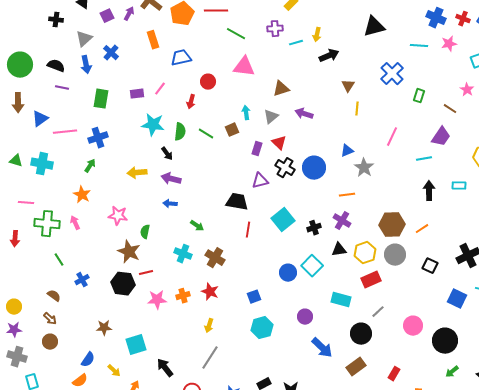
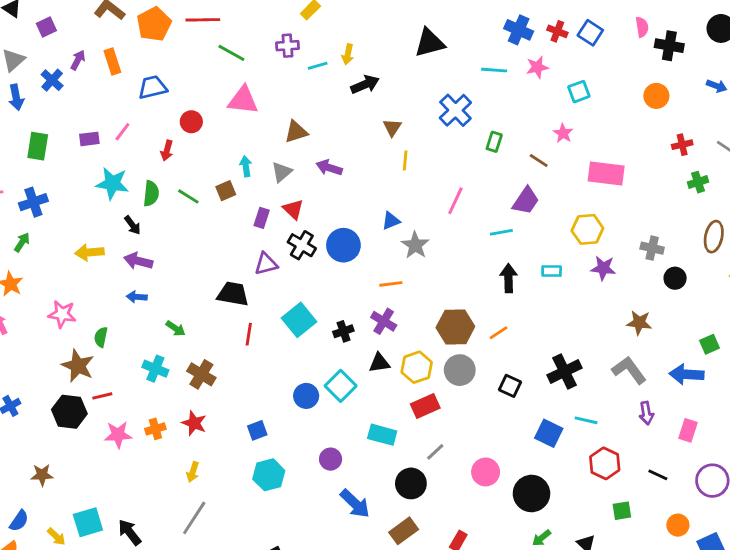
purple arrow: (129, 14) -> (78, 60), moved
cyan square: (136, 345) -> (88, 522), moved

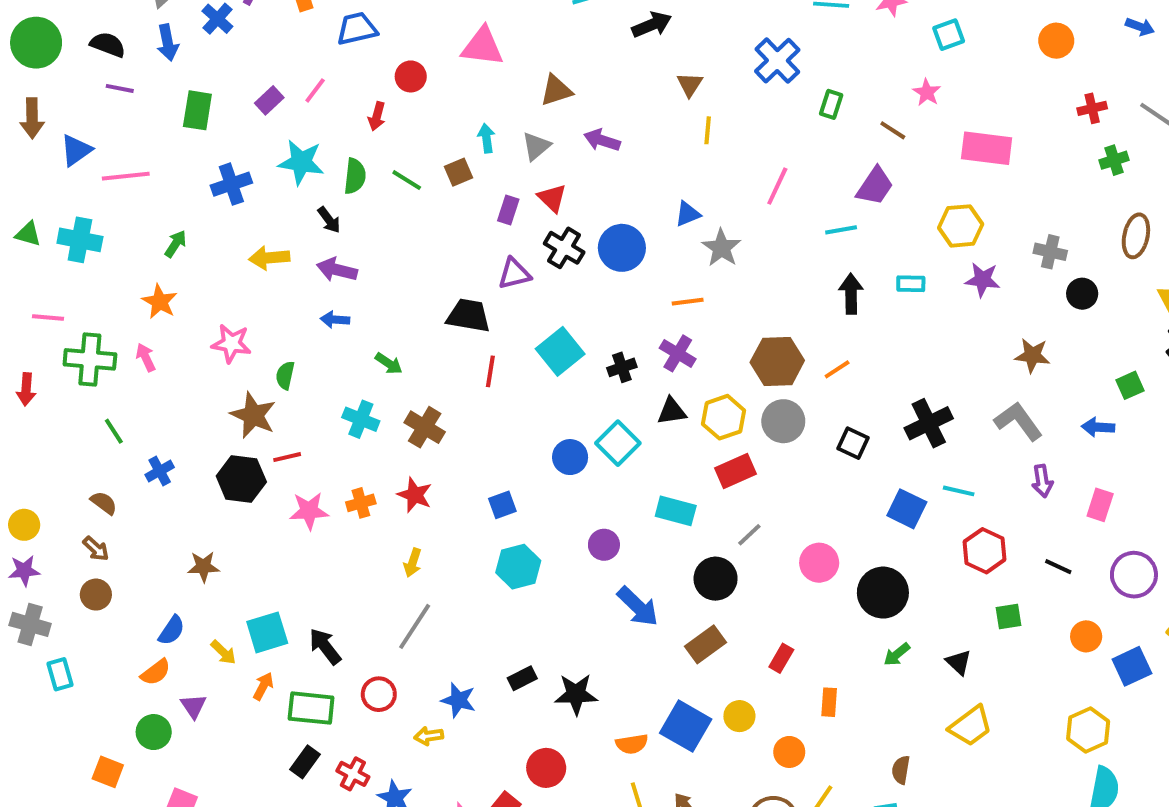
purple rectangle: (89, 139) -> (269, 100), turned -36
blue cross: (33, 202) -> (231, 184), moved
blue arrow: (687, 374) -> (1098, 427), size x0.7

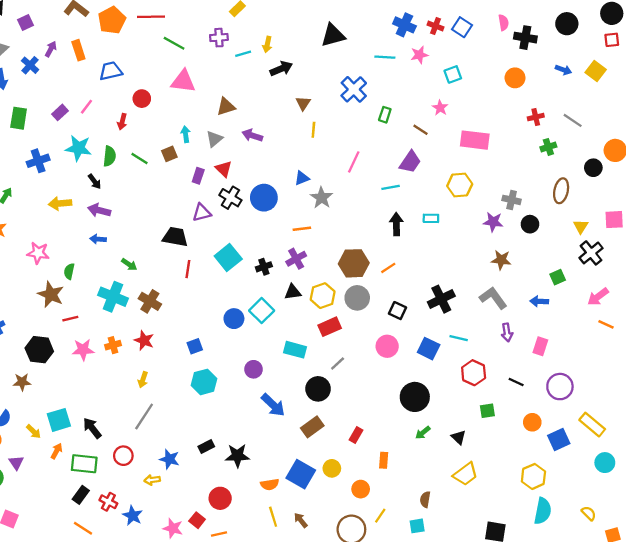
purple star: (983, 280) -> (493, 222), moved
purple cross: (678, 353) -> (296, 259), turned 30
cyan cross: (361, 419) -> (113, 297), size x1.4
black hexagon: (241, 479) -> (39, 350), moved
pink circle: (819, 563) -> (387, 346), moved

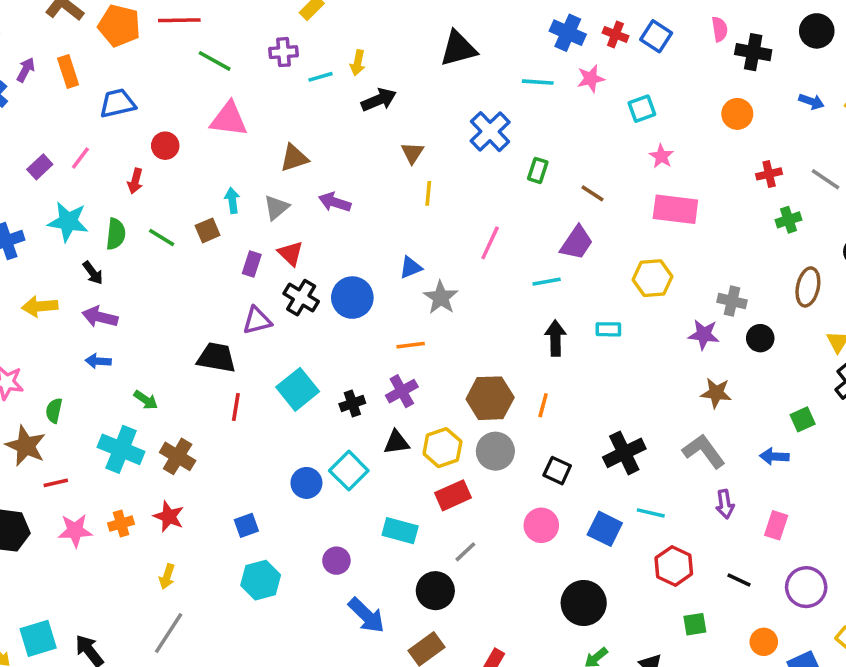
orange pentagon: (112, 20) -> (119, 26), turned -30
pink star: (440, 108) -> (661, 156), moved
orange line: (388, 268) -> (543, 405), turned -42

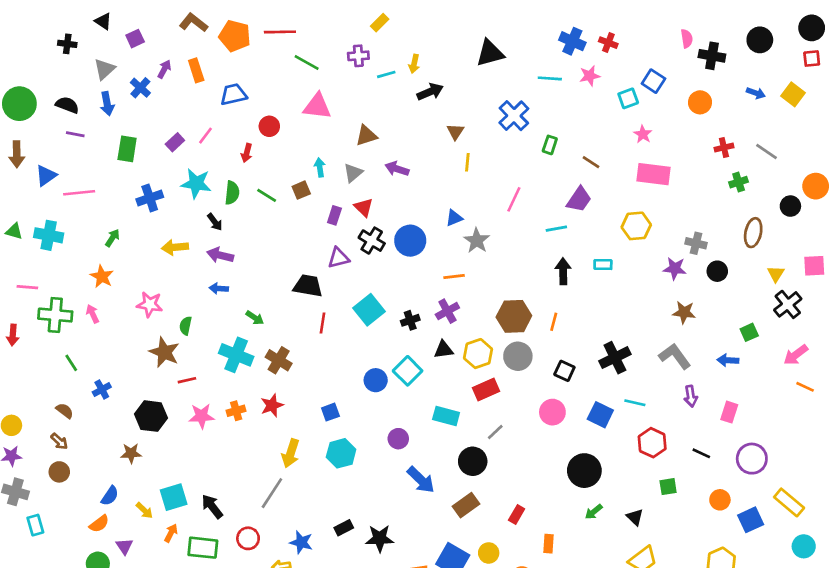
blue square: (656, 36) -> (653, 81), moved
red star: (169, 516) -> (272, 405), turned 30
yellow arrow: (167, 577) -> (291, 453), moved, size x1.5

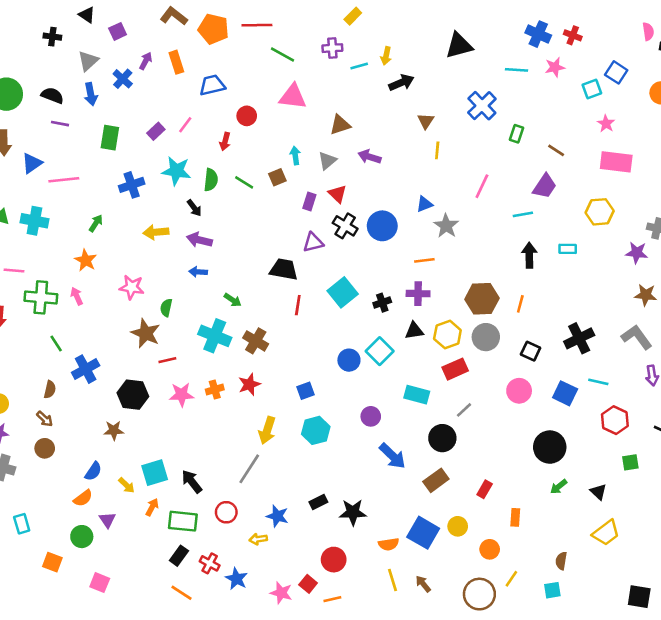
purple cross: (447, 311) -> (418, 294), turned 30
blue cross: (102, 389) -> (86, 369), size x1.5
brown semicircle: (65, 411) -> (50, 389), turned 66
cyan rectangle: (35, 525) -> (22, 524), moved

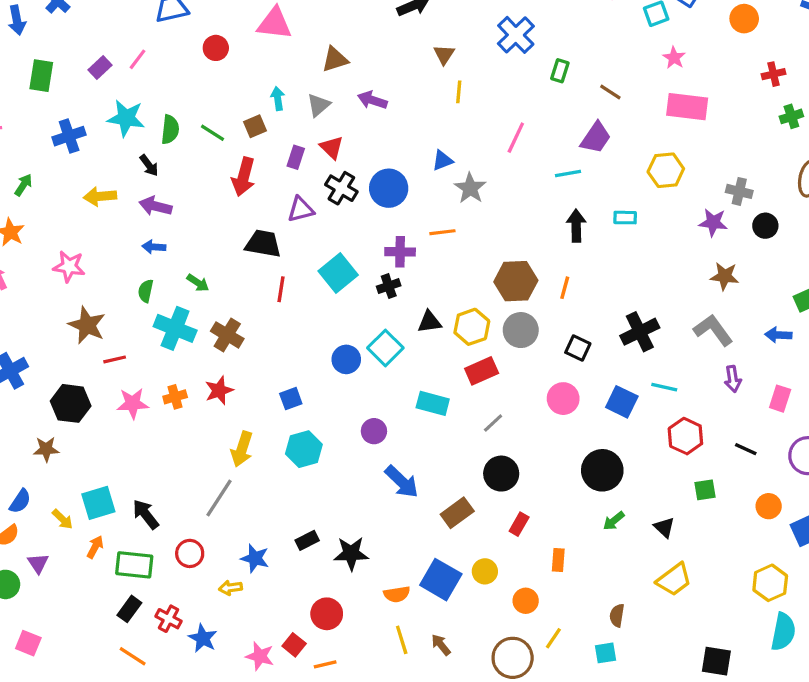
red arrow: (225, 141) -> (244, 177), moved, size x1.6
purple cross: (418, 294) -> (400, 252), moved
green semicircle: (166, 308) -> (146, 291), moved
black circle: (442, 438) -> (501, 474), moved

